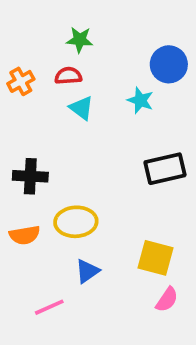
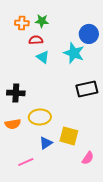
orange cross: (21, 81) -> (22, 23), moved, turned 32
cyan star: (140, 100) -> (74, 53), size x1.5
yellow square: (156, 258) -> (69, 136), moved

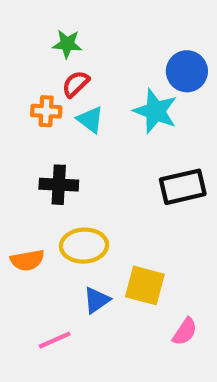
green star: (42, 21) -> (67, 44), moved
orange cross: (22, 23) -> (46, 111), moved
red semicircle: (36, 40) -> (76, 84), turned -40
black cross: (16, 93) -> (59, 185), moved

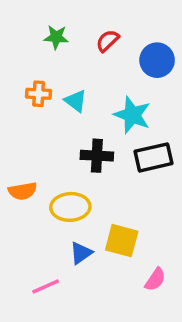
red semicircle: (76, 84) -> (108, 41), moved
cyan star: (155, 111) -> (132, 115), moved
black cross: (59, 185) -> (97, 156), moved
orange semicircle: (27, 260) -> (23, 191), moved

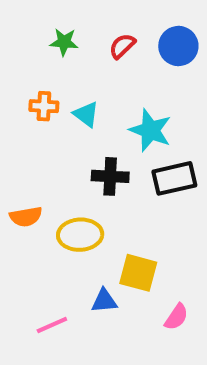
blue circle: (157, 60) -> (178, 46), moved
blue triangle: (81, 253) -> (104, 301), moved, turned 30

